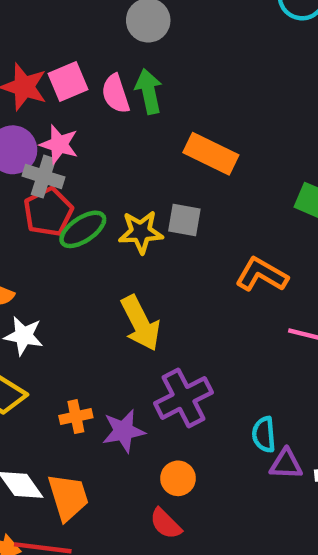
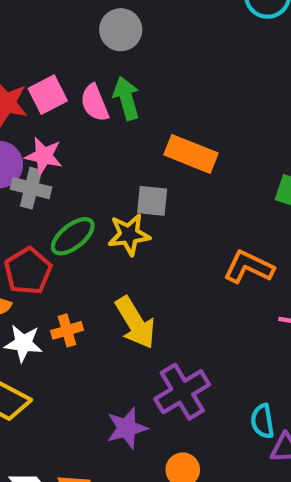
red pentagon: (48, 212) -> (28, 271), moved
gray square: (184, 220) -> (152, 201), moved
orange cross: (76, 417) -> (67, 330), moved

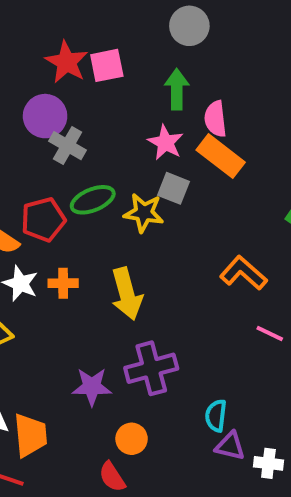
pink semicircle: (95, 103) -> (215, 119), moved
pink star: (44, 156) -> (165, 143), moved

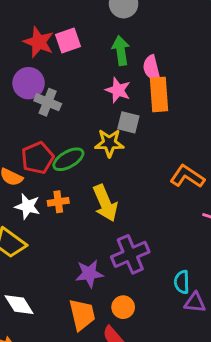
orange rectangle: (221, 156) -> (159, 94), turned 56
green ellipse: (93, 200) -> (68, 159), moved
orange trapezoid: (30, 435) -> (82, 315), moved

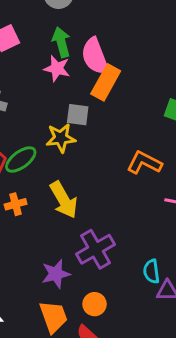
pink semicircle: (152, 68) -> (95, 56), size x1.4
pink star: (118, 90) -> (57, 68), moved
orange rectangle: (159, 94) -> (106, 82), turned 40

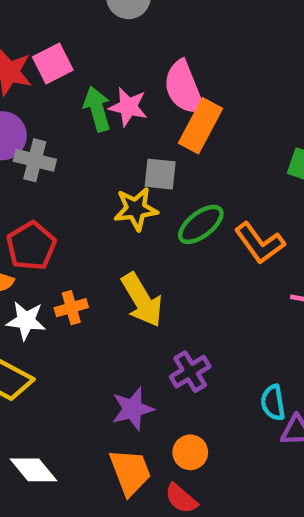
green arrow: (61, 42) -> (97, 109), moved
green ellipse: (21, 160) -> (201, 224), moved
orange L-shape: (144, 163) -> (259, 243), turned -152
purple cross: (95, 249) -> (190, 372), size x0.7

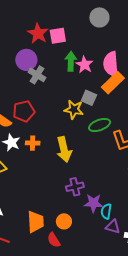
purple star: (133, 409) -> (93, 203), moved

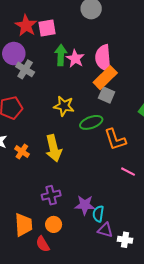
gray square: (89, 98) -> (107, 95), moved
orange cross: (33, 143) -> (22, 151), moved, turned 32
purple cross: (75, 187) -> (51, 195), moved

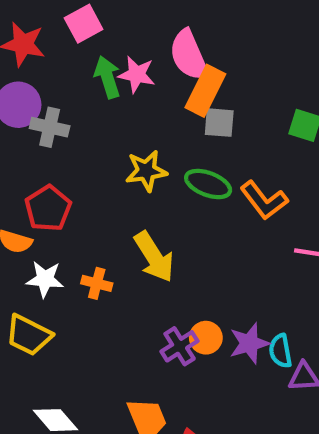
pink square: (47, 28) -> (84, 24), moved
green ellipse: (91, 122) -> (208, 184), turned 60
orange circle: (54, 224) -> (206, 338), moved

